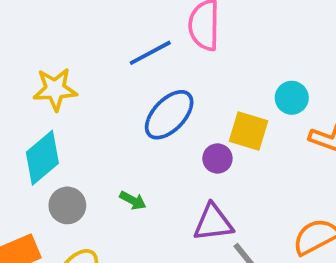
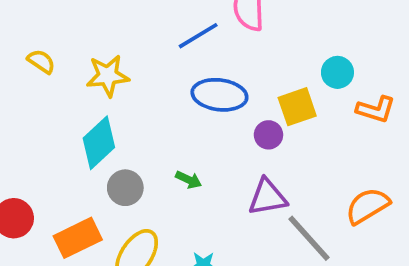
blue ellipse: (169, 115) -> (219, 95), turned 56
yellow square: (248, 131) -> (297, 107), turned -33

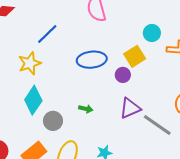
blue line: (198, 36) -> (47, 34), moved

